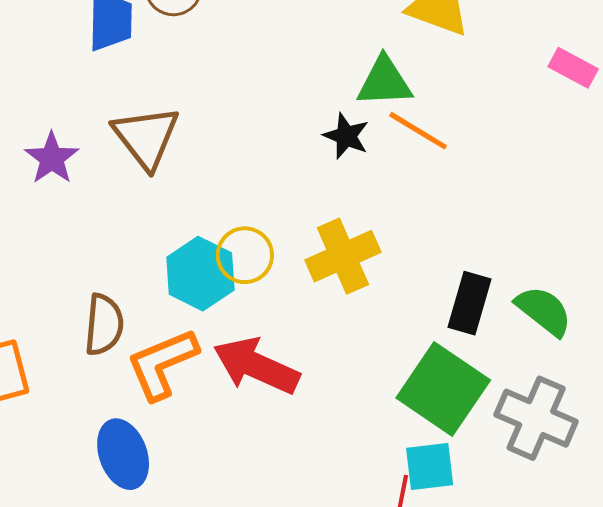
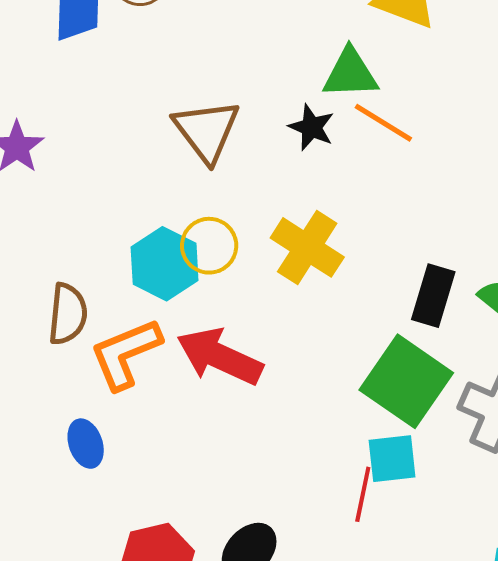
brown triangle: (146, 137) -> (207, 131), moved
yellow cross: (343, 256) -> (307, 247), turned -34
blue ellipse: (123, 454) -> (86, 444), size x0.7

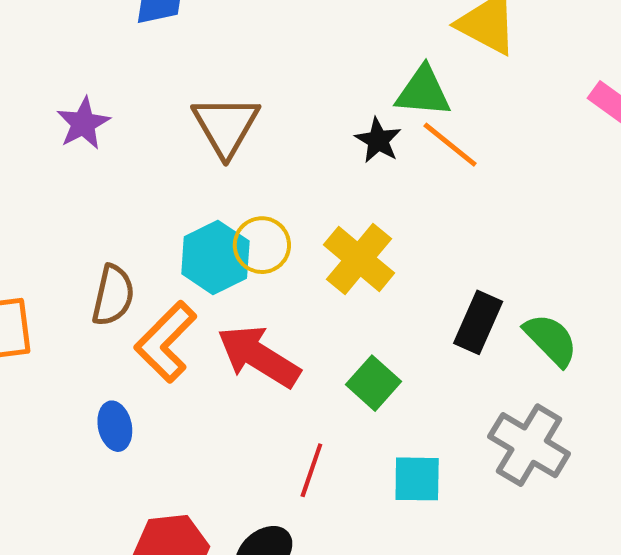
brown triangle: (207, 131) -> (226, 126), moved
orange L-shape: (126, 354) -> (166, 342), turned -30
green square: (406, 381) -> (374, 383), moved, size x0.6
red line: (363, 494) -> (311, 470), moved

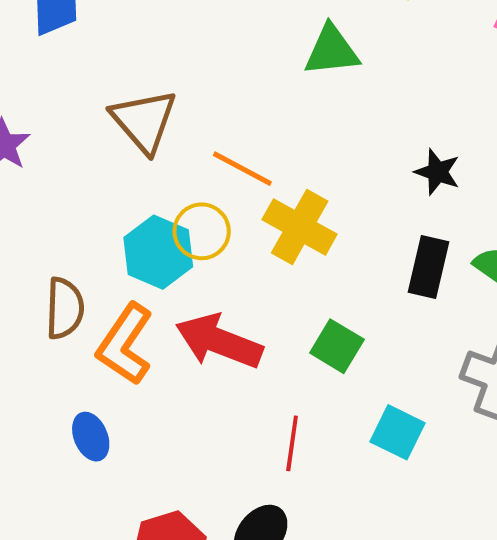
black star: (378, 140) -> (437, 172), moved
orange line: (450, 145) -> (242, 169), moved
cyan square: (417, 479) -> (397, 432), turned 36

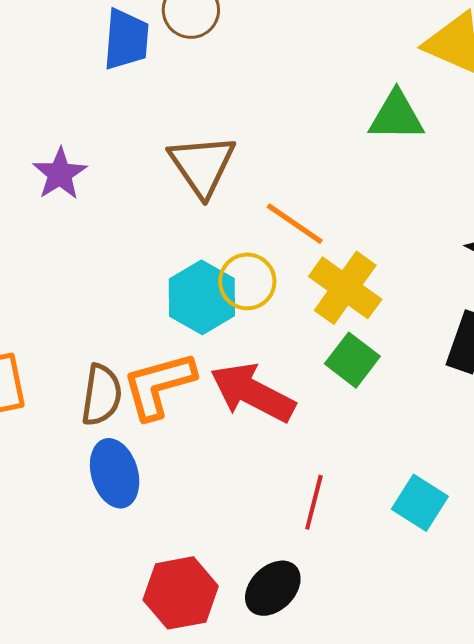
brown semicircle: (65, 308) -> (101, 395), moved
orange L-shape: (125, 344) -> (159, 385), turned 34
green square: (337, 346) -> (352, 360), moved
blue ellipse: (91, 437) -> (115, 473), size x1.4

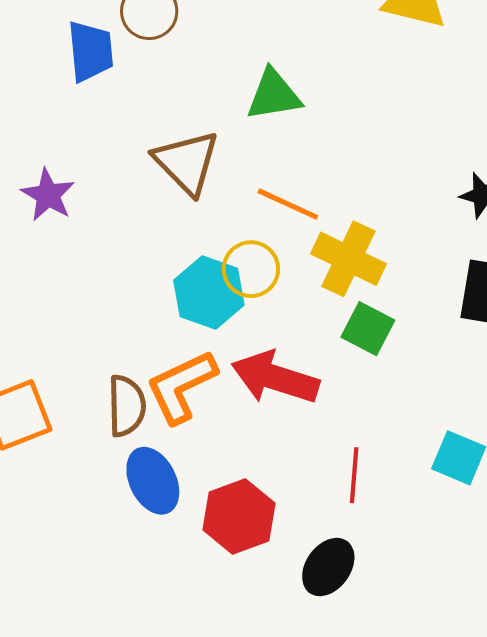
green triangle: (396, 116) -> (274, 95), moved
red hexagon: (181, 593) -> (239, 517), moved

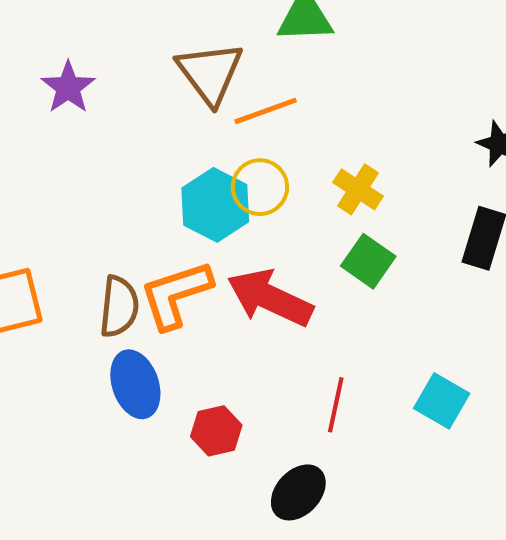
orange line: (288, 204) -> (266, 111), moved, turned -52
yellow cross: (348, 259) -> (358, 189), size x0.7
red hexagon: (239, 517) -> (216, 431), size x0.7

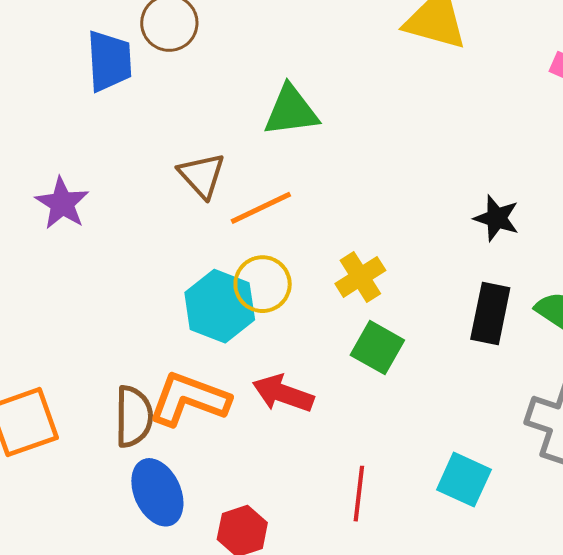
brown triangle: (210, 73) -> (202, 175), size x0.7
yellow cross: (358, 189) -> (360, 277), turned 30
orange L-shape: (176, 295) -> (189, 399), turned 44
red arrow: (270, 298) -> (283, 393), size x0.7

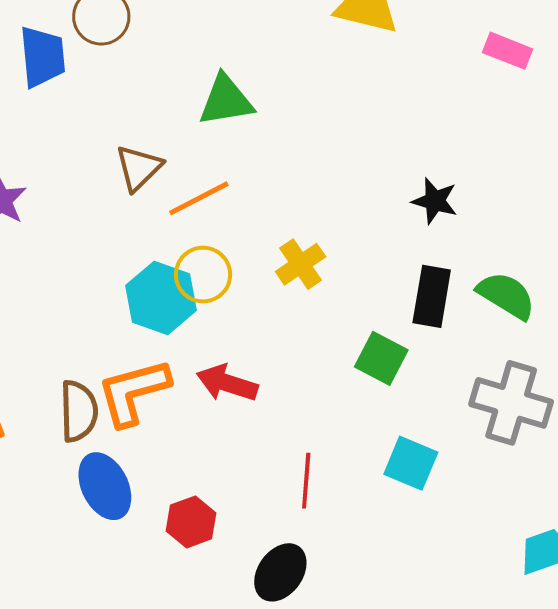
brown triangle: (202, 175) -> (139, 168), turned 30
green square: (377, 348) -> (381, 358), moved
orange L-shape: (189, 399) -> (133, 392), turned -34

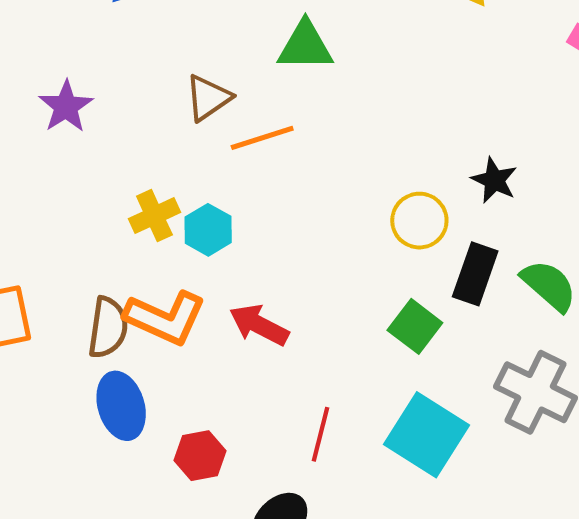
yellow cross: (301, 264) -> (154, 216), moved
yellow circle: (203, 275) -> (419, 221), moved
cyan hexagon: (161, 298) -> (208, 230), size x0.7
orange L-shape: (133, 392) -> (165, 318), turned -150
cyan square: (411, 463) -> (427, 435), size x1.5

